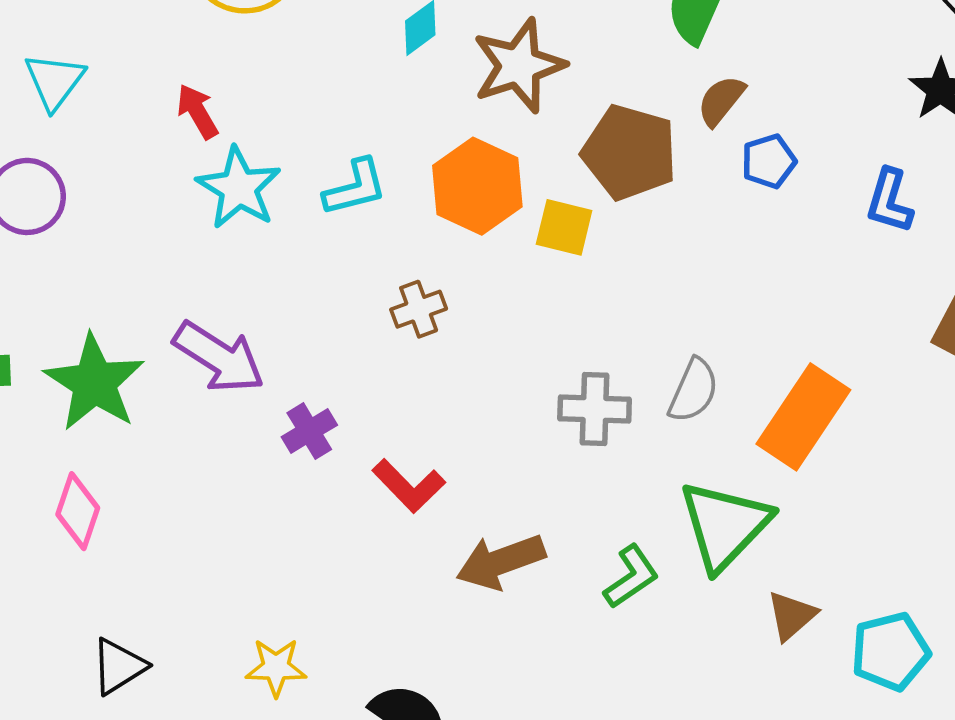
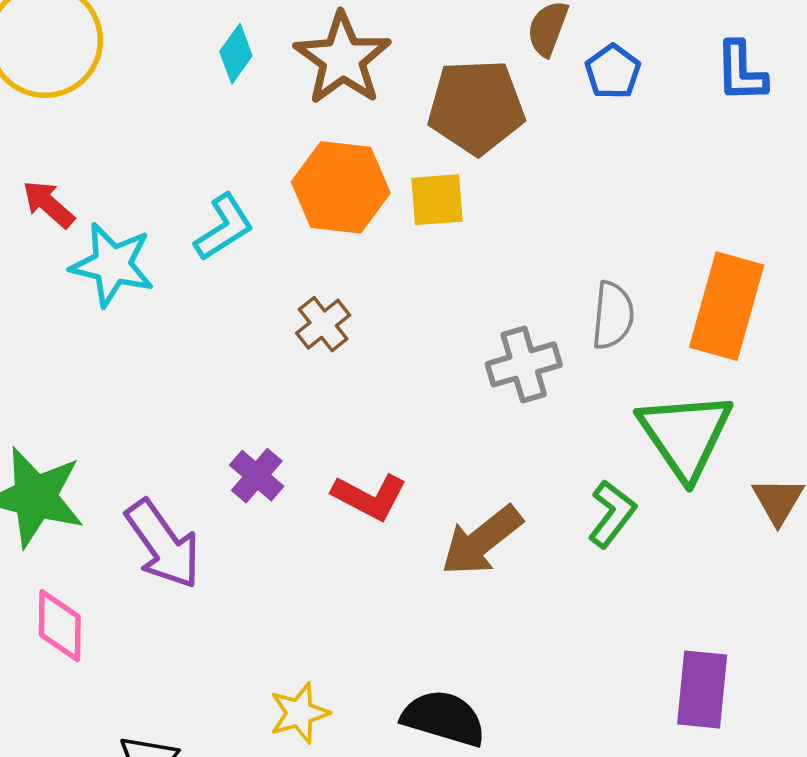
purple arrow: (219, 357) -> (163, 544), moved, turned 40

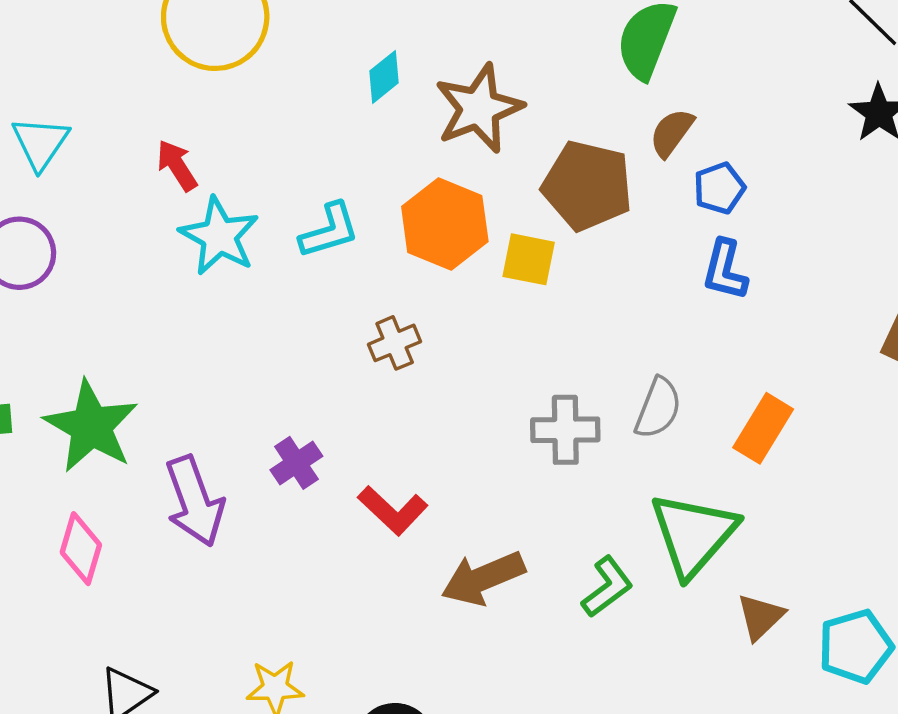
blue L-shape: (741, 72) -> (725, 270), moved
orange rectangle: (727, 306) -> (763, 428), size x0.7

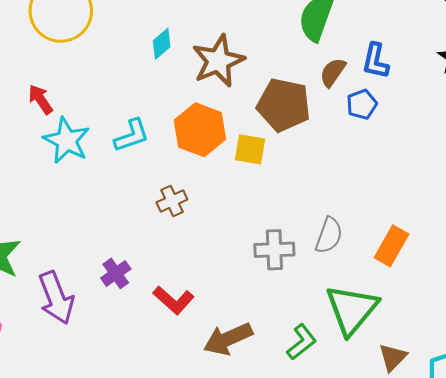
blue L-shape: (725, 270) -> (375, 61), moved

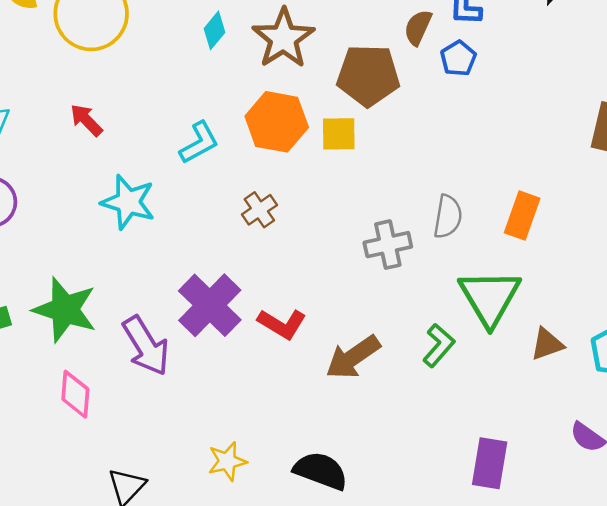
cyan star: (67, 140) -> (128, 202), moved
purple cross: (116, 273) -> (210, 305), size x1.8
brown triangle: (393, 357) -> (547, 344), turned 36

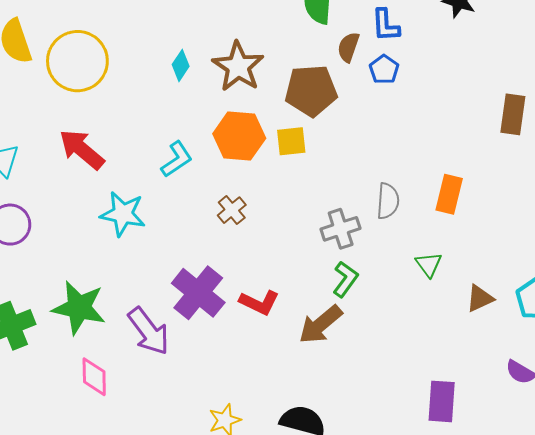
red arrow: (86, 120) -> (82, 149), size x1.6
green triangle: (490, 297) -> (429, 264), size x0.5
green L-shape: (439, 345) -> (345, 279), moved

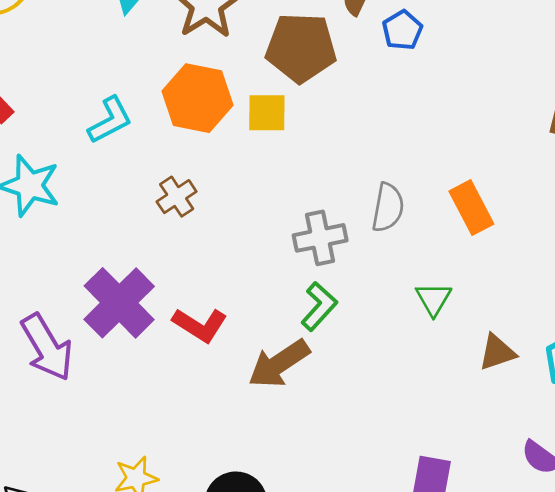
orange rectangle: (449, 194) -> (471, 208), turned -48

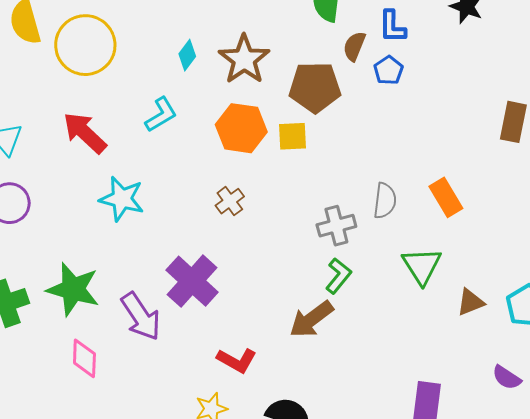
cyan L-shape: (110, 120) -> (161, 115), moved
green triangle: (433, 299) -> (422, 266), size x1.5
red L-shape: (200, 325) -> (237, 360), moved

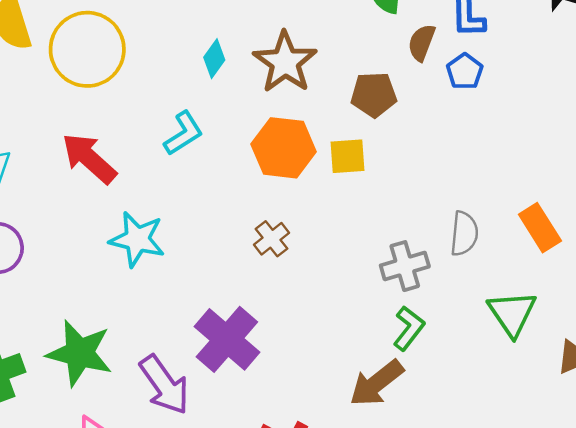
brown pentagon: (315, 87) -> (374, 95), size x0.7

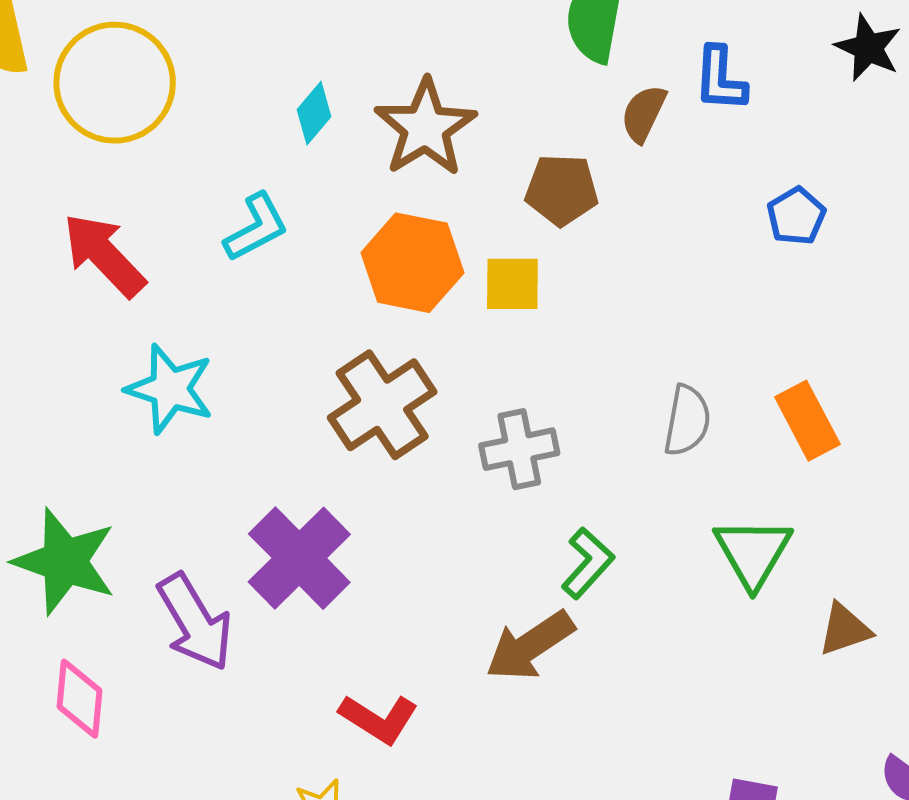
blue pentagon: (465, 72) -> (796, 216), moved
brown cross: (272, 239) -> (382, 405), size x1.8
gray cross: (405, 266) -> (519, 449), moved

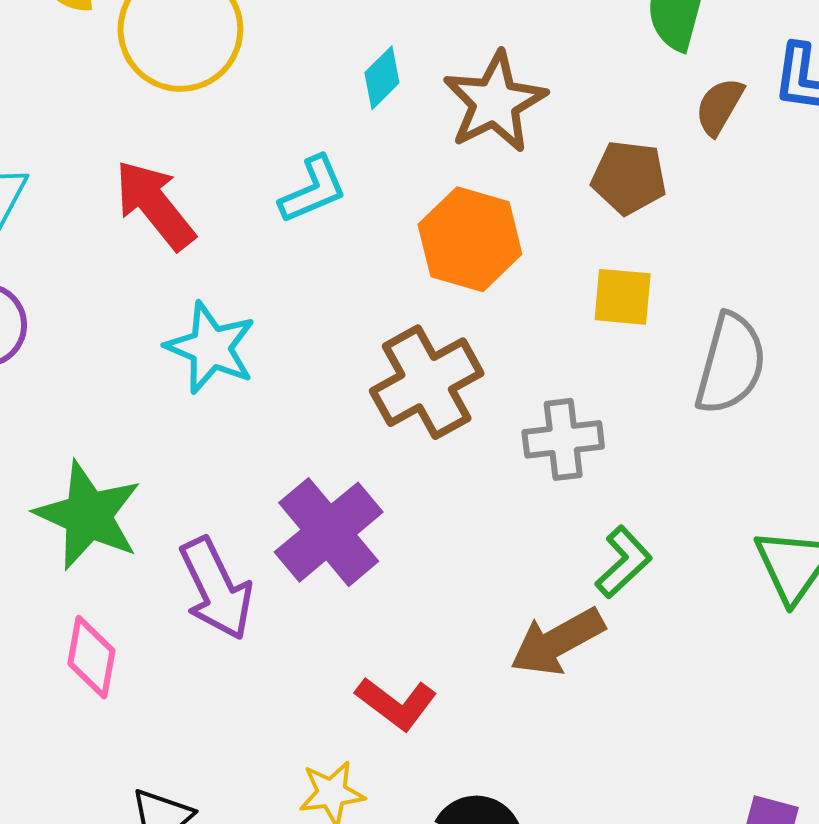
yellow square: (512, 284) -> (623, 297), moved
gray semicircle: (687, 421) -> (731, 364), moved, size x1.4

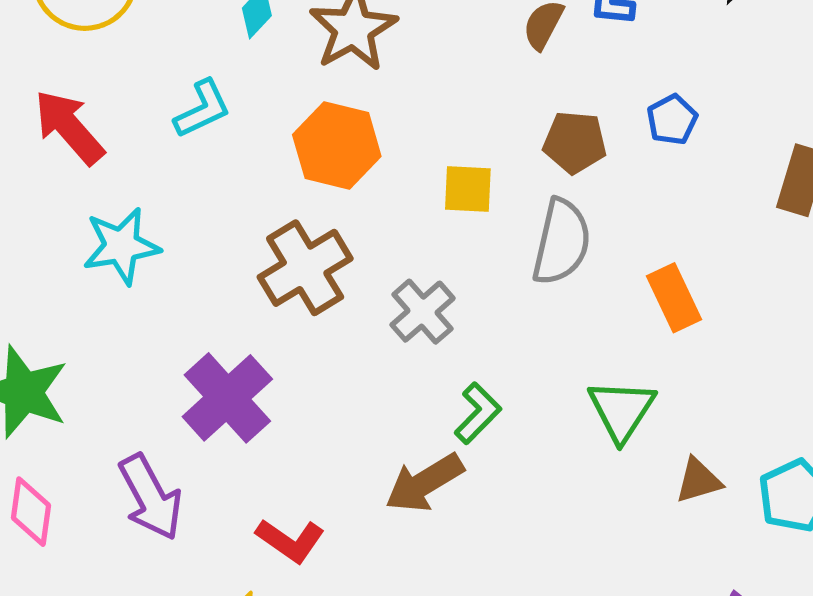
brown pentagon: (629, 178) -> (575, 142), moved
cyan star: (211, 348) -> (121, 246), turned -30
gray cross: (563, 439) -> (422, 312), turned -32
purple arrow: (216, 589) -> (151, 497), moved

